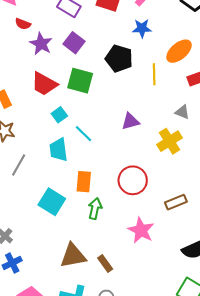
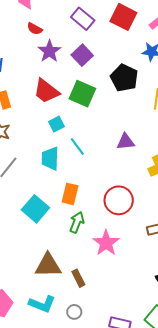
pink star: (141, 230) -> (106, 243), moved

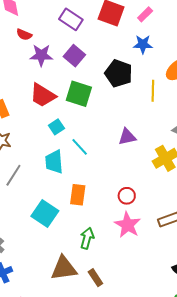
purple star: (49, 51) -> (41, 55), turned -30
red circle: (119, 200) -> (127, 196), size x0.6
green arrow: (77, 222) -> (87, 238), moved
pink star: (106, 243) -> (128, 225), moved

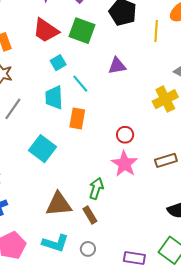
purple triangle: (127, 137) -> (117, 66), moved
orange rectangle: (78, 195) -> (77, 119), moved
green arrow: (87, 238) -> (96, 188), moved

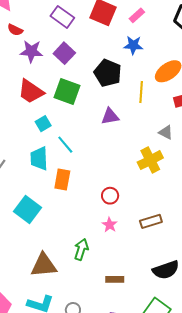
purple triangle: (117, 66) -> (110, 116), moved
pink star: (125, 164) -> (110, 225), size x0.6
brown rectangle: (90, 215) -> (115, 279), moved, turned -60

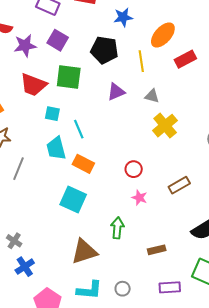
cyan square: (43, 124) -> (52, 114), turned -35
gray triangle: (166, 132) -> (152, 96), moved
cyan line: (65, 145) -> (79, 129), turned 30
orange rectangle: (62, 179) -> (83, 164), turned -60
cyan square: (28, 210) -> (73, 200), moved

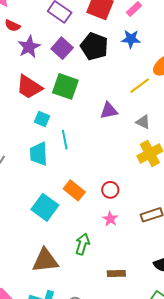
purple star: (25, 46) -> (29, 47), turned -30
black pentagon: (104, 50) -> (94, 46), moved
yellow line: (141, 61) -> (140, 86), turned 50
orange rectangle: (83, 164) -> (74, 190), moved

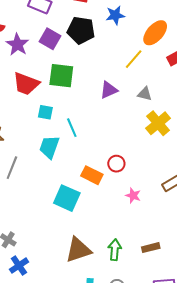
cyan trapezoid: (39, 154) -> (49, 147), turned 35
red circle: (110, 190) -> (116, 164), moved
green arrow: (82, 244) -> (115, 250), moved

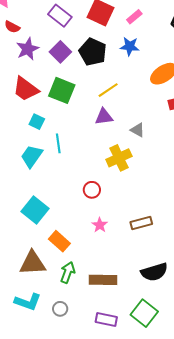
yellow line: (134, 59) -> (108, 90), moved
yellow cross: (158, 123) -> (119, 158), moved
orange rectangle: (92, 175) -> (59, 241), moved
brown rectangle: (151, 248) -> (103, 280), size x1.5

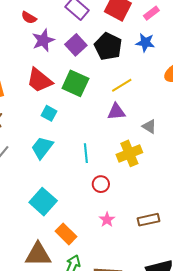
cyan line: (58, 143) -> (86, 153), moved

